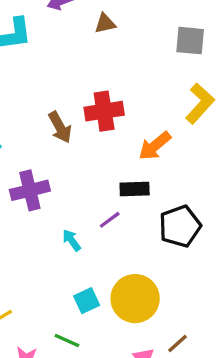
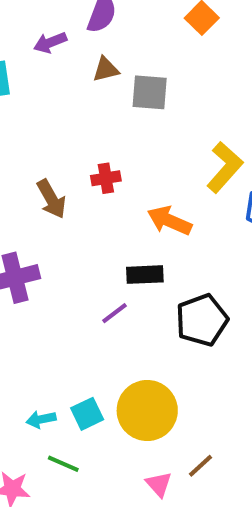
gray square: (190, 41) -> (150, 92), moved
red cross: (104, 111) -> (106, 178), size x0.6
orange arrow: (155, 146) -> (169, 221), turned 64
cyan arrow: (72, 240) -> (41, 419), moved, turned -65

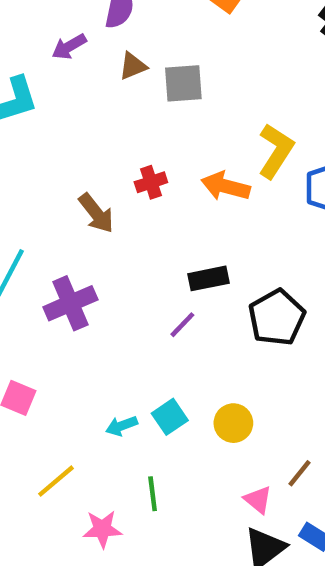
orange arrow: (169, 221) -> (226, 186), moved
yellow circle: (147, 411) -> (233, 423), size x0.6
cyan square: (87, 414) -> (170, 417), moved
cyan arrow: (41, 419) -> (122, 426), moved
green line: (63, 464) -> (153, 494), turned 68

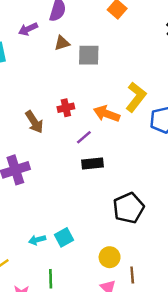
black pentagon: (277, 318) -> (129, 208), moved
purple line: (182, 325) -> (84, 137), moved
yellow circle: (233, 423) -> (110, 257), moved
brown line: (299, 473) -> (132, 275), turned -49

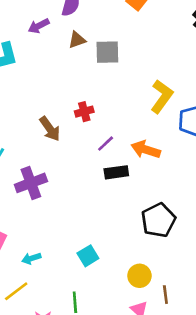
orange arrow: (107, 114) -> (146, 150), moved
cyan arrow: (37, 240) -> (31, 258), moved

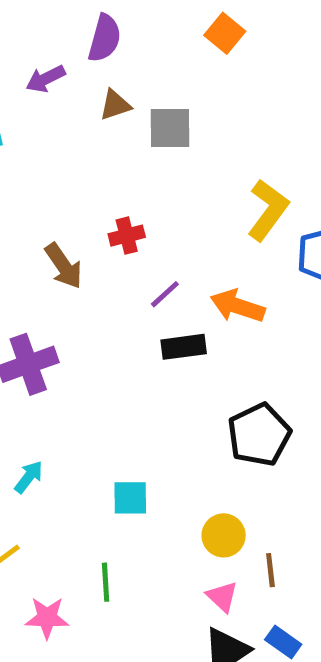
cyan square: (88, 256) -> (130, 498), turned 30
cyan arrow: (31, 258) -> (29, 477), moved, turned 144

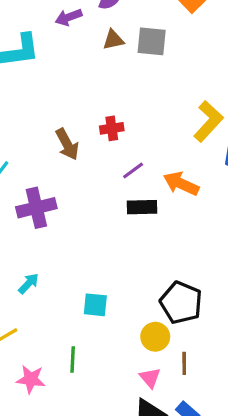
gray square: (170, 128) -> (152, 41), moved
black pentagon: (259, 435) -> (181, 303), moved, turned -30

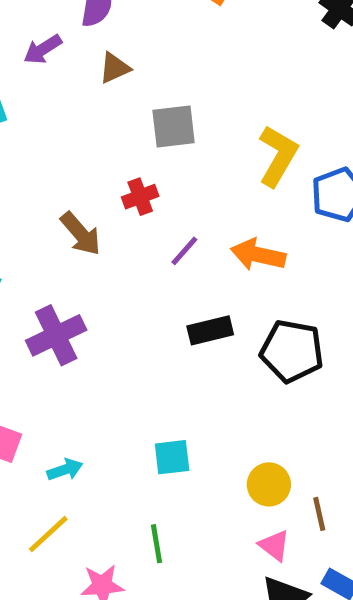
gray square: (152, 41) -> (174, 126), moved
black rectangle: (142, 207) -> (210, 330), moved
cyan arrow: (29, 283) -> (65, 470), moved, turned 40
black pentagon: (181, 303) -> (292, 351), moved

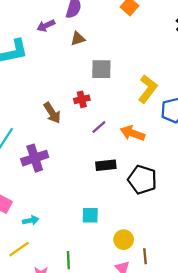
cyan square: (172, 457) -> (90, 215), moved

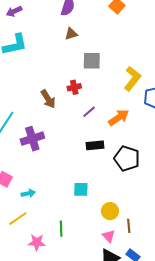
purple arrow: (46, 26) -> (14, 11), moved
orange arrow: (133, 133) -> (119, 117), turned 125

